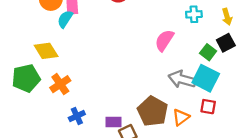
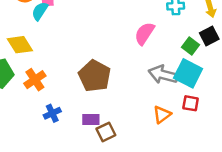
brown pentagon: (153, 111) -> (95, 76), moved

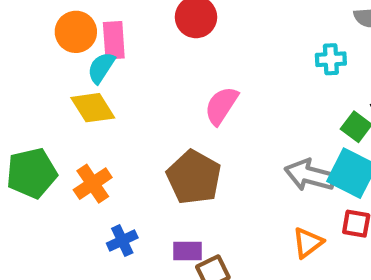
pink semicircle: (144, 34) -> (221, 106), moved
yellow diamond: (20, 45) -> (93, 108), moved

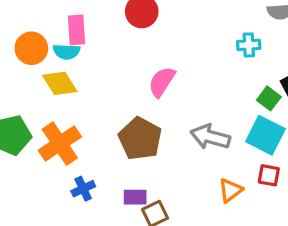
orange circle: (76, 32) -> (31, 48), moved
cyan semicircle: (101, 68) -> (66, 52), turned -120
gray arrow: (310, 175) -> (210, 137), moved
orange cross: (93, 184) -> (60, 144), size x1.4

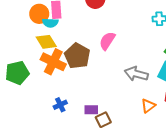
orange circle: (31, 48) -> (39, 14), moved
brown pentagon: (140, 139) -> (77, 56), moved
orange cross: (60, 144) -> (53, 62), moved, turned -30

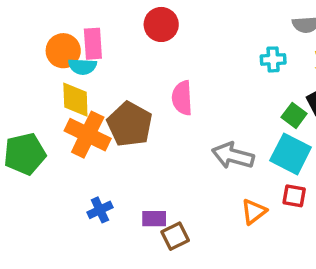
pink semicircle: (107, 41) -> (182, 98), turned -36
yellow diamond: (46, 42) -> (75, 100), turned 30

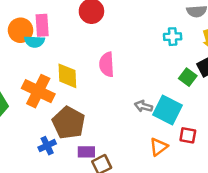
yellow diamond: (75, 100) -> (67, 76), moved
brown pentagon: (130, 124) -> (69, 123), moved
cyan square: (291, 154) -> (167, 110), moved
gray arrow: (233, 156) -> (143, 106), size x0.6

